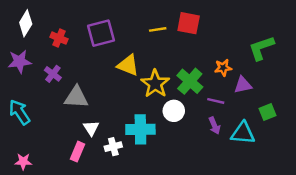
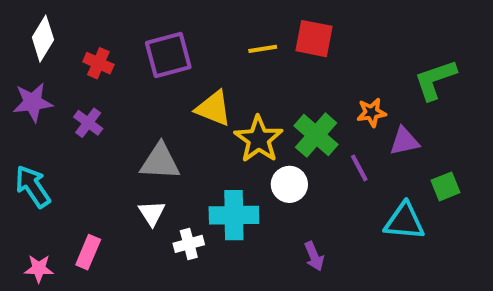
gray triangle: (76, 97) -> (160, 162), moved
purple line: (216, 101) -> (359, 168), turned 49
purple arrow: (214, 126) -> (314, 256), moved
pink rectangle: (78, 152) -> (88, 252), moved

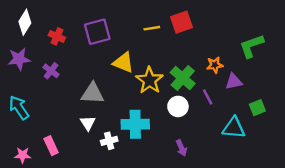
red square: (314, 39) -> (182, 22), turned -30
white circle: (289, 184) -> (178, 106), moved
pink rectangle: (88, 252) -> (51, 146), turned -48

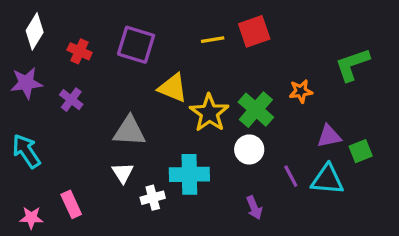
purple square: (97, 32) -> (136, 45), turned 32
purple triangle: (234, 82) -> (329, 136), moved
purple line: (208, 97) -> (291, 176), moved

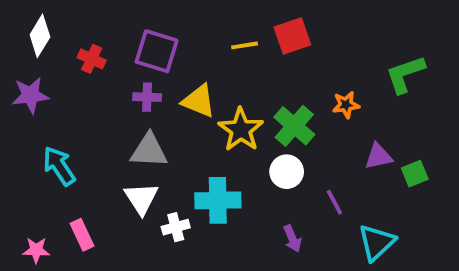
purple cross: (71, 100) -> (147, 97), moved, turned -35
cyan arrow: (26, 151) -> (59, 166), moved
white triangle: (123, 173) -> (141, 198), size x1.4
cyan triangle: (327, 179) -> (377, 242), moved, turned -48

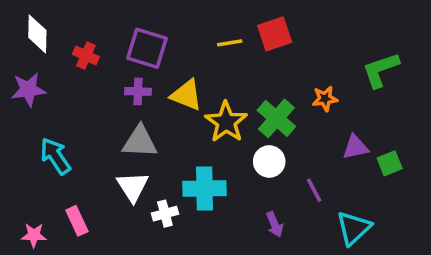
white diamond: (40, 36) -> (37, 34), turned -30

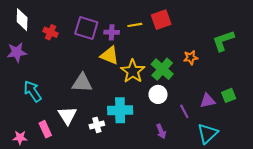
purple cross: (138, 91) -> (112, 32), moved
purple triangle: (355, 147) -> (208, 101), moved
white triangle: (133, 187) -> (67, 116), moved

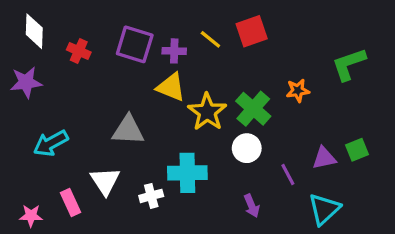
yellow line: (135, 25) -> (210, 39), turned 48
cyan arrow: (33, 91) -> (51, 143), turned -85

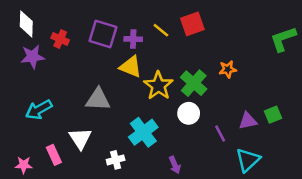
green L-shape: (349, 64) -> (283, 39), moved
purple star: (26, 82) -> (32, 57), moved
cyan cross: (187, 173) -> (143, 132), turned -36
white cross: (151, 196) -> (116, 160), moved
purple arrow: (252, 206) -> (175, 165), moved

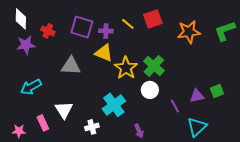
orange star: (228, 69) -> (189, 32), moved, size x1.6
gray triangle: (98, 99) -> (71, 66), moved

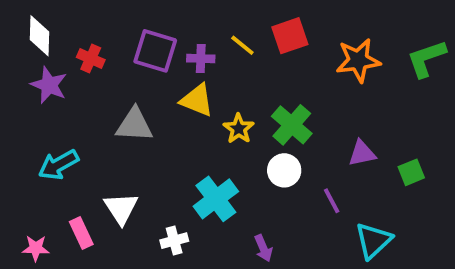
purple star: (26, 45) -> (49, 85), turned 30
yellow star: (126, 68) -> (239, 129), size x0.7
purple triangle: (197, 96) -> (362, 153), moved

